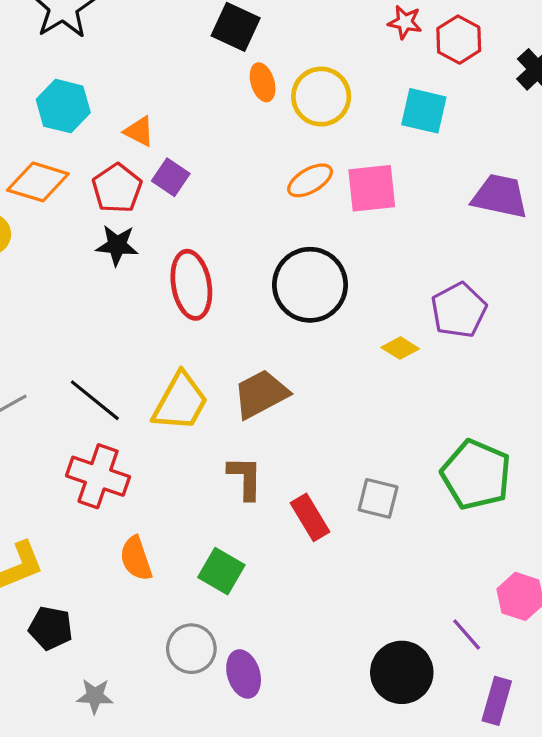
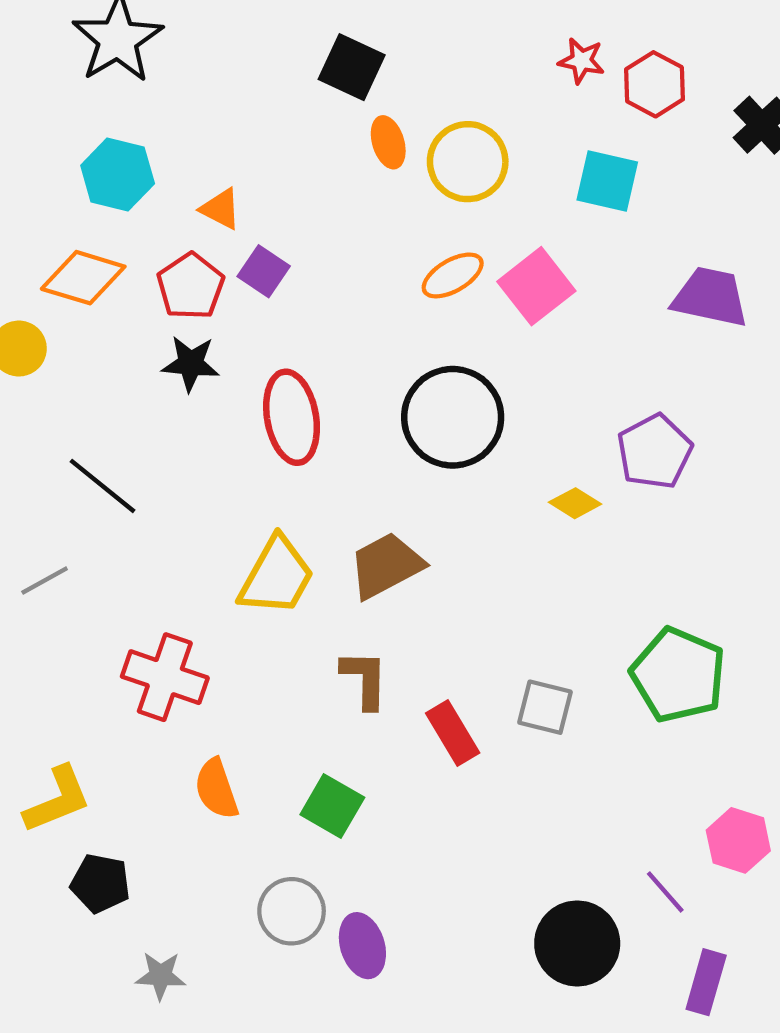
pink square: (372, 188) -> (536, 286), turned -32
black line: (95, 400) -> (103, 486), moved

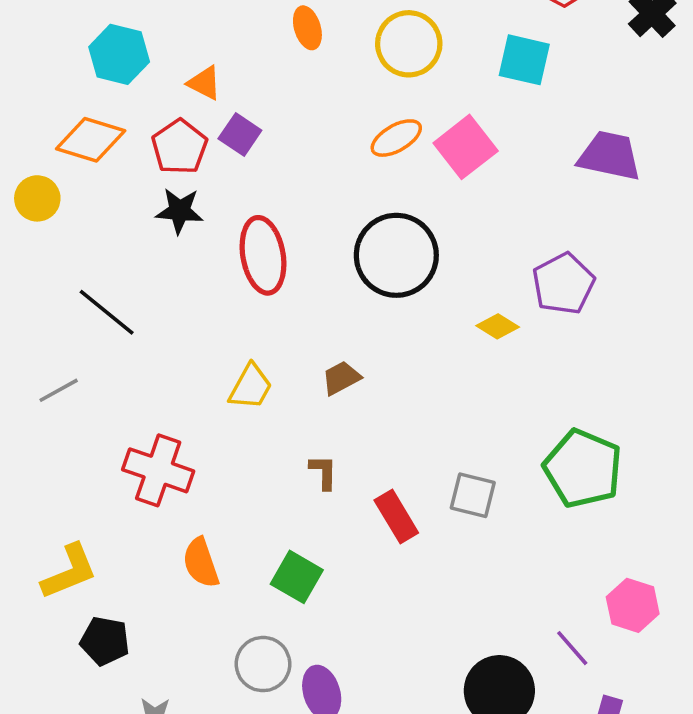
orange ellipse: (388, 142) -> (307, 28), moved
brown trapezoid: (386, 565) -> (341, 378), size x0.6
yellow trapezoid: (277, 576) -> (251, 387), size x0.7
brown L-shape: (365, 679) -> (323, 472), size x0.7

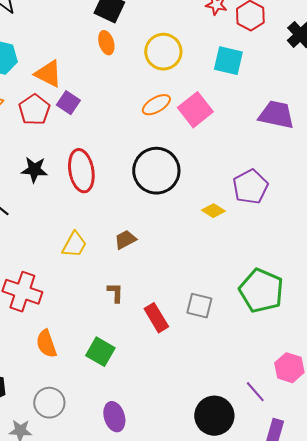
orange triangle: (204, 83) -> (48, 74), size x1.4
black star: (179, 211) -> (34, 170), moved
gray circle: (263, 664) -> (49, 403), moved

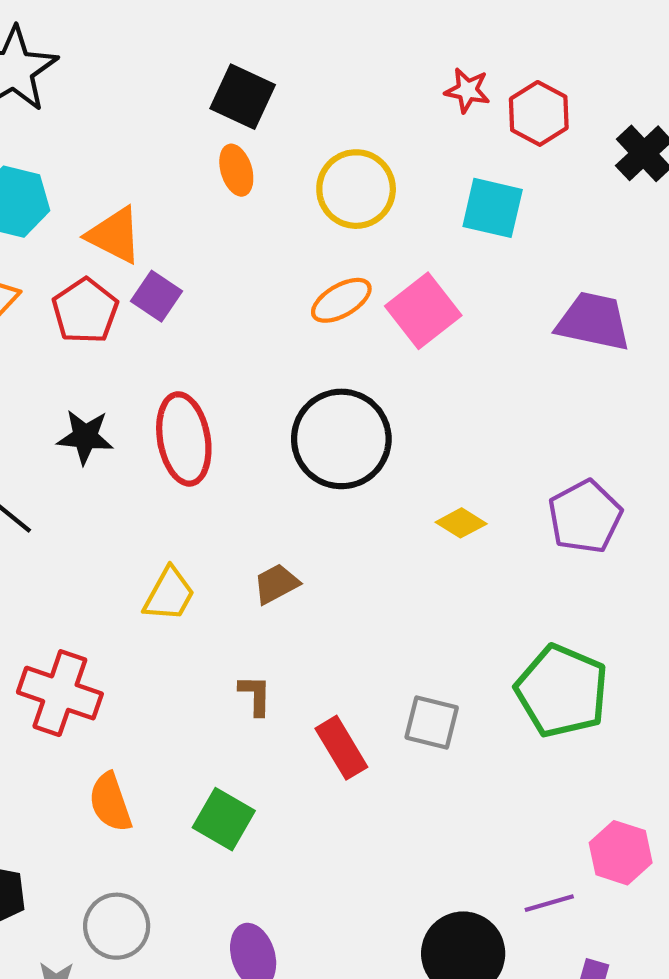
purple pentagon: (250, 187) -> (585, 517), moved
purple line: (255, 392) -> (549, 903), turned -65

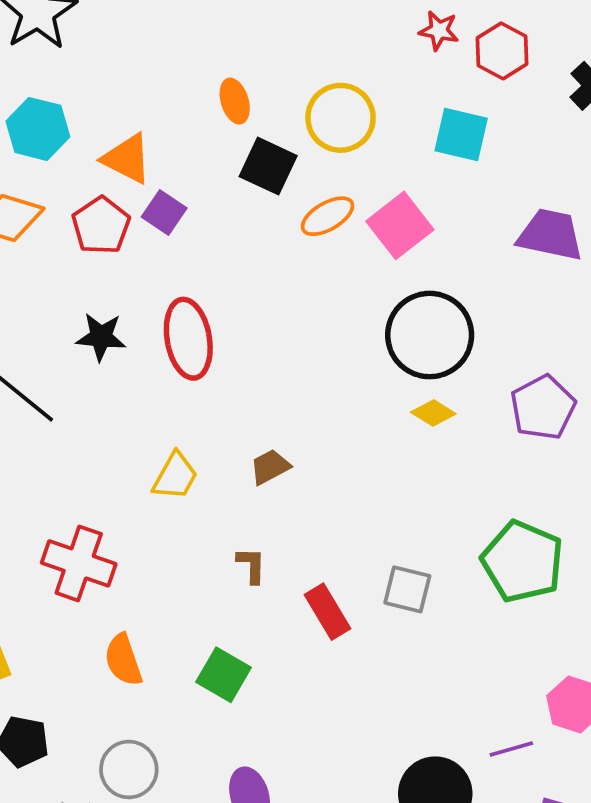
black square: (243, 97) -> (268, 166), moved
black circle: (341, 439) -> (430, 335), moved

